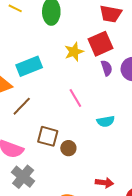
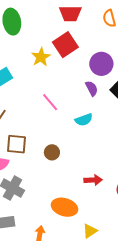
purple semicircle: (107, 68) -> (92, 88), moved
brown square: (48, 136) -> (16, 144), moved

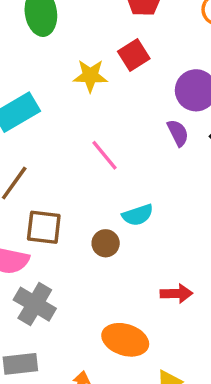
red square: (65, 45) -> (134, 55), size x0.7
yellow star: (41, 57) -> (90, 76), turned 30
cyan semicircle: (84, 120) -> (138, 215), moved

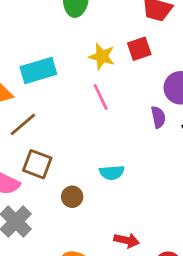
pink line: (105, 155) -> (101, 97), moved
brown circle: (106, 243) -> (72, 197), moved

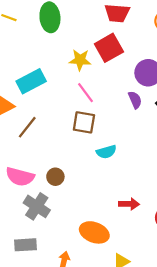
red square: (139, 49) -> (109, 48), size x1.4
brown square: (37, 164) -> (84, 122), moved
brown circle: (72, 197) -> (55, 177), moved

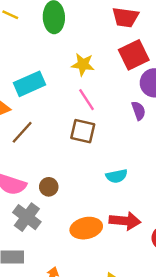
red square: (109, 48) -> (134, 55), moved
cyan semicircle: (106, 152) -> (117, 176), moved
red arrow: (129, 204) -> (125, 221), size x1.4
orange ellipse: (94, 232) -> (86, 228), moved, turned -36

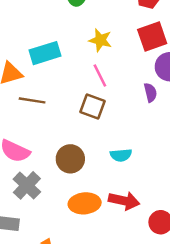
brown line: (22, 132) -> (32, 100), turned 50
brown circle: (49, 187) -> (70, 159), moved, size x1.5

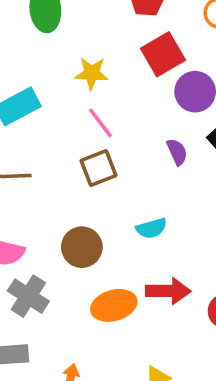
purple semicircle: (150, 93) -> (177, 152), moved
brown square: (92, 106) -> (99, 168), turned -30

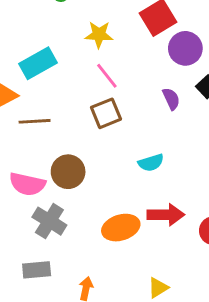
brown circle: (82, 247) -> (68, 172), moved

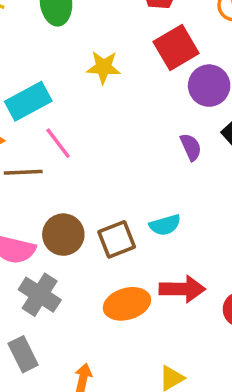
pink line: (107, 76) -> (58, 143), moved
brown square: (106, 113) -> (117, 239), moved
gray rectangle: (37, 270) -> (23, 354), turned 68

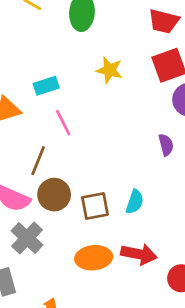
cyan rectangle: (28, 101) -> (46, 86), size x0.7
brown line: (23, 172) -> (38, 161), moved, turned -76
cyan semicircle: (165, 225) -> (135, 202), turned -65

